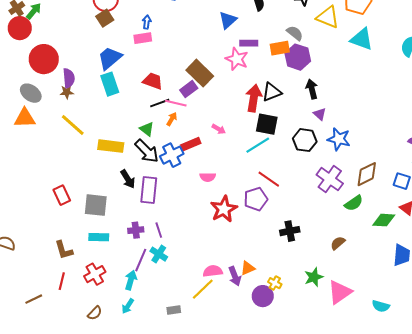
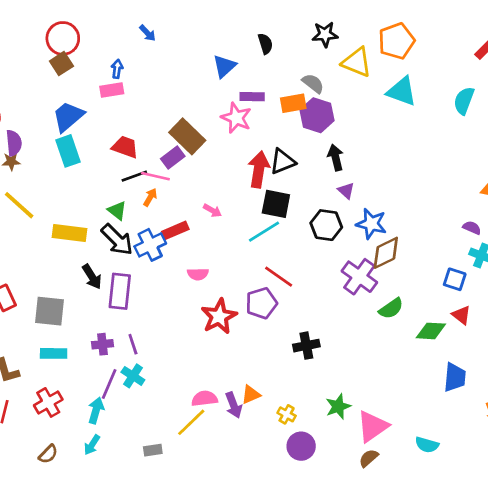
brown diamond: (367, 174) -> (386, 253), moved
brown semicircle: (338, 243) -> (369, 458), moved
purple circle: (263, 296) -> (301, 446), moved

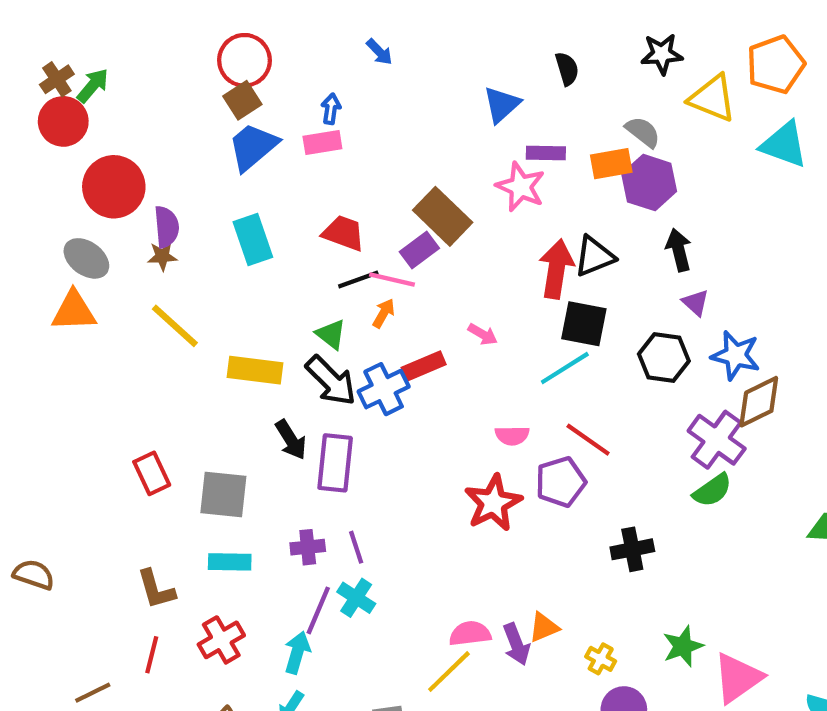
blue trapezoid: (68, 116) -> (253, 147), moved
pink semicircle: (198, 274) -> (512, 435), moved
green semicircle: (391, 308) -> (712, 490), moved

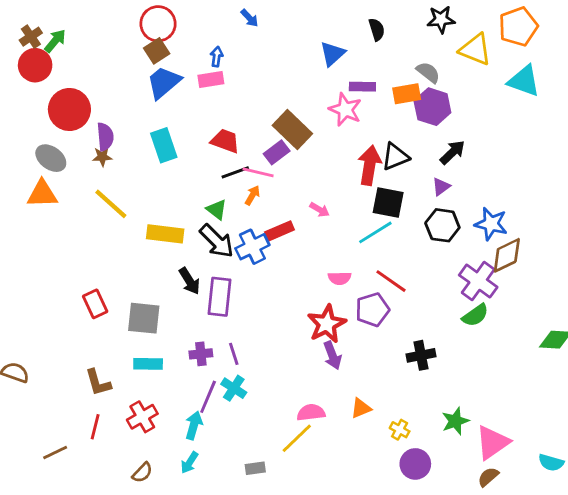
black arrow: (679, 250) -> (452, 152), turned 60
purple triangle: (696, 303) -> (441, 187), moved, turned 42
purple arrow: (516, 644) -> (332, 355), moved

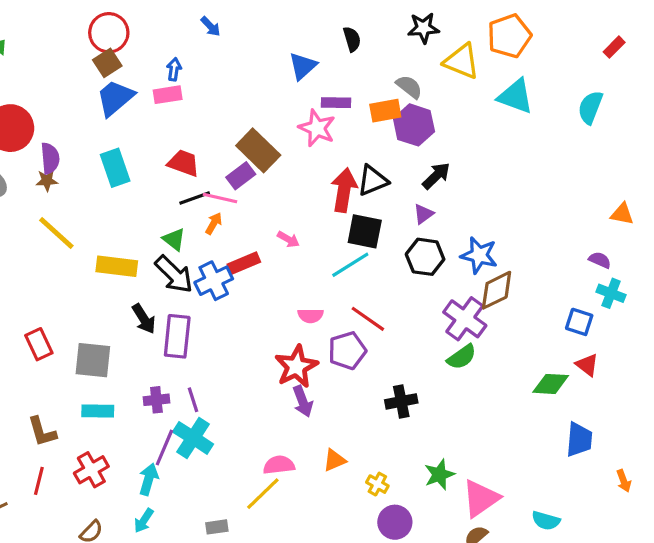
cyan cross: (234, 388) -> (193, 438), size x1.4

